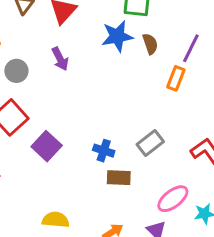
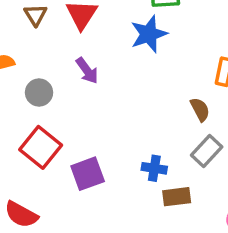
brown semicircle: (150, 44) -> (200, 109), moved
purple square: (47, 146) -> (88, 174), turned 36

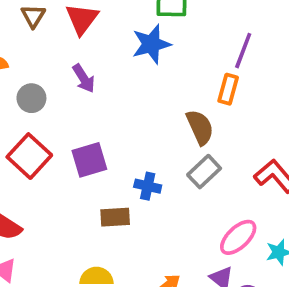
brown semicircle: (200, 109) -> (200, 127), size x1.4
purple square: (88, 174) -> (89, 160), moved
brown rectangle: (177, 197) -> (115, 217), moved

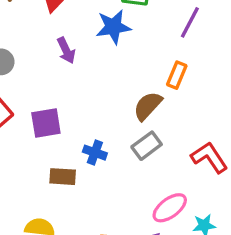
purple line: (243, 51) -> (190, 22), moved
purple arrow: (84, 78) -> (66, 50), moved
brown semicircle: (200, 127) -> (148, 106), turned -120

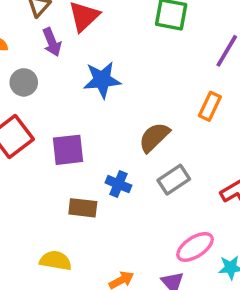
blue star: (113, 27) -> (102, 80), moved
purple arrow: (66, 50) -> (52, 42), moved
brown semicircle: (148, 106) -> (154, 137), moved

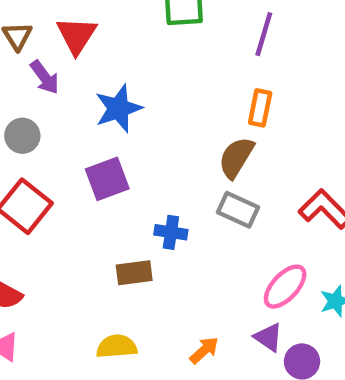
brown semicircle: (154, 137) -> (236, 157), moved
purple square: (68, 150) -> (107, 179), moved
gray rectangle: (174, 180) -> (238, 210), turned 72

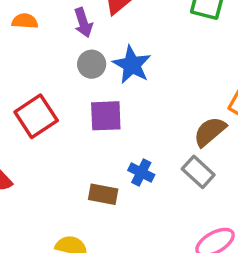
blue star: (118, 108) -> (132, 65), turned 30
gray circle: (22, 136) -> (92, 64), moved

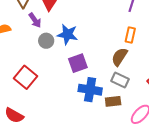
purple square: (106, 116) -> (78, 63), moved
blue cross: (141, 173) -> (90, 90), size x1.6
brown rectangle: (103, 194) -> (113, 101), moved

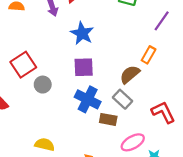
gray circle: (46, 41) -> (43, 85), moved

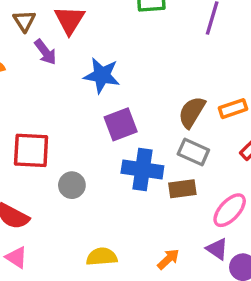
orange rectangle: (149, 55) -> (233, 109), moved, turned 60
red square: (23, 65) -> (31, 150), turned -35
gray circle: (43, 85) -> (72, 185), moved

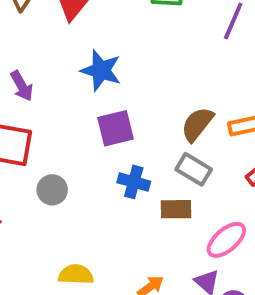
purple arrow: (45, 52) -> (22, 86), moved
blue cross: (142, 169) -> (134, 182), size x0.7

